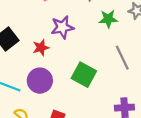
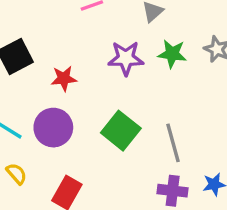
purple star: (62, 27) -> (126, 58), moved
gray line: (122, 58) -> (173, 143), moved

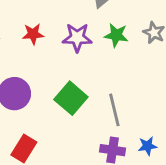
red star: (64, 79) -> (33, 34), moved

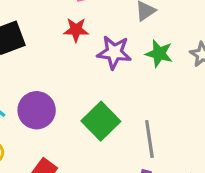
red star: (33, 34) -> (76, 30), moved

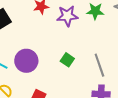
green square: (101, 121) -> (67, 60), size x0.6

